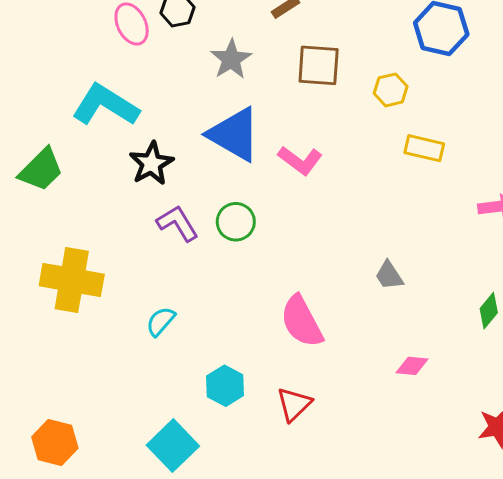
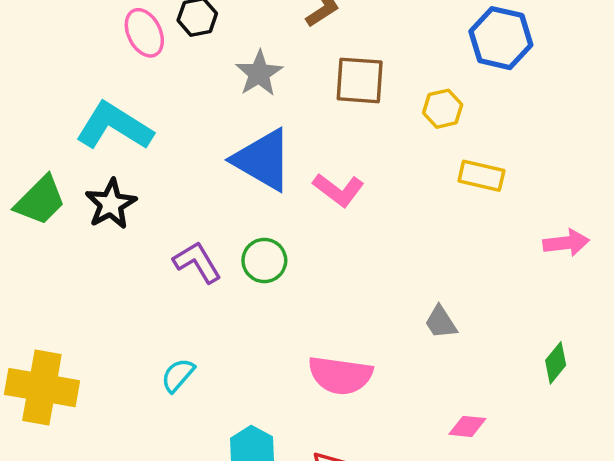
black star: (151, 163) -> (111, 204), moved
yellow cross: (72, 280) -> (42, 388), moved
pink semicircle: (302, 321) -> (340, 375), turned -54

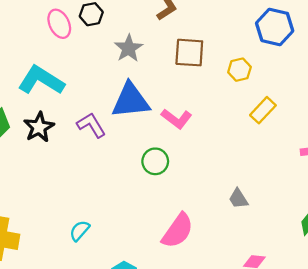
blue triangle: (263, 160) -> (131, 101), turned -36
yellow rectangle: (481, 176) -> (263, 110), turned -60
green circle: (264, 260) -> (155, 161), moved
purple L-shape: (197, 262) -> (91, 125), moved
pink semicircle: (340, 375) -> (178, 231), turned -63

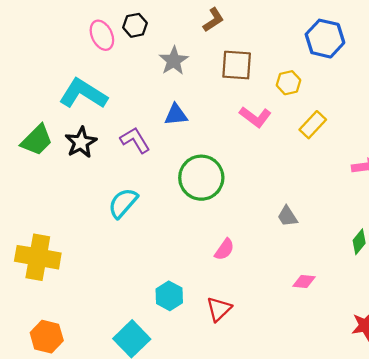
blue triangle: (131, 101) -> (176, 115), size x0.6
pink L-shape: (177, 119) -> (255, 117), moved
green circle: (155, 161) -> (201, 178), size x1.6
cyan semicircle: (80, 231) -> (123, 203), moved, size x1.4
pink semicircle: (178, 231) -> (224, 249), size x0.6

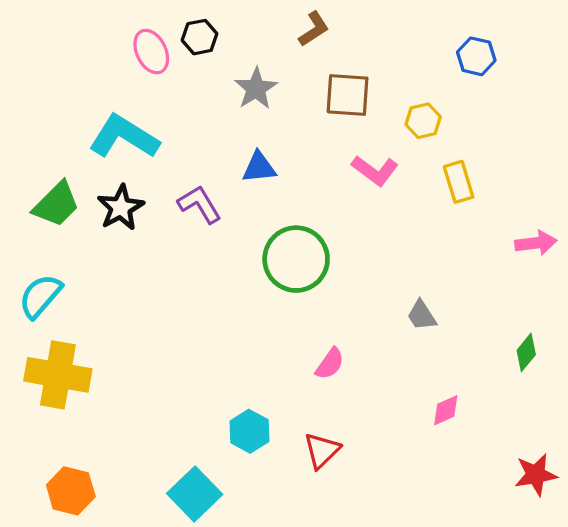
blue hexagon: (325, 39) -> (476, 56), size x0.7
yellow rectangle: (313, 125) -> (459, 182), turned -60
cyan semicircle: (123, 203) -> (40, 296), moved
pink diamond: (304, 281) -> (446, 410), turned -30

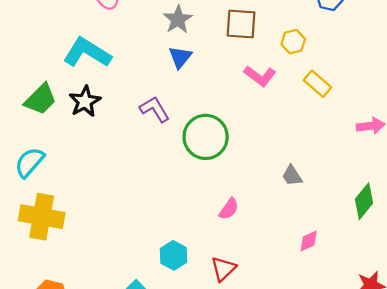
blue triangle: (259, 167) -> (180, 57), moved, turned -45
yellow rectangle: (459, 182) -> (318, 84), turned -32
purple L-shape: (200, 204) -> (155, 109), moved
green diamond: (526, 352) -> (364, 201), size x1.4

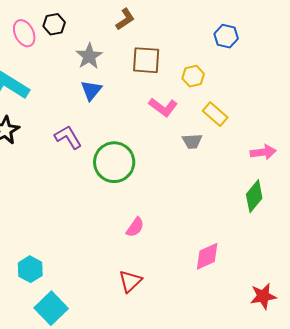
gray trapezoid: (292, 176) -> (192, 141), moved, turned -60
green diamond: (364, 201) -> (254, 196), moved
pink diamond: (309, 241) -> (207, 256), size x1.4
cyan hexagon: (173, 255) -> (30, 269), moved

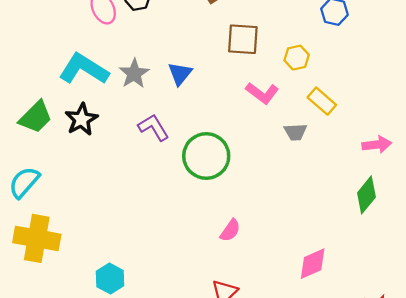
gray star: (89, 56) -> (134, 74), moved

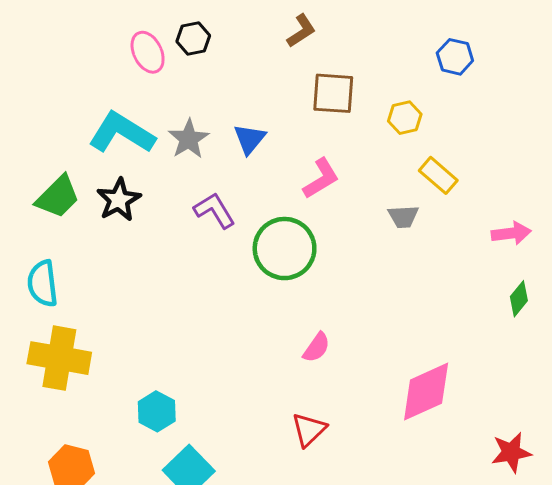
pink L-shape: (262, 93) -> (321, 179), moved, turned -68
cyan semicircle: (24, 182) -> (43, 284), turned -48
green diamond: (366, 195) -> (519, 299), moved, size x0.7
pink diamond: (313, 264) -> (426, 392), size x1.4

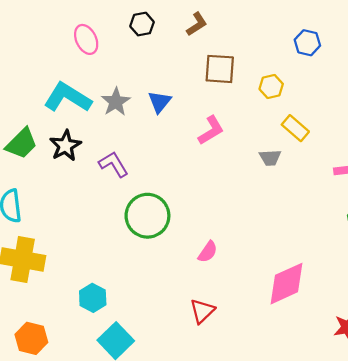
black hexagon: (193, 39) -> (142, 24), moved
purple L-shape: (215, 210) -> (114, 164), moved
green circle: (285, 249) -> (147, 216), moved

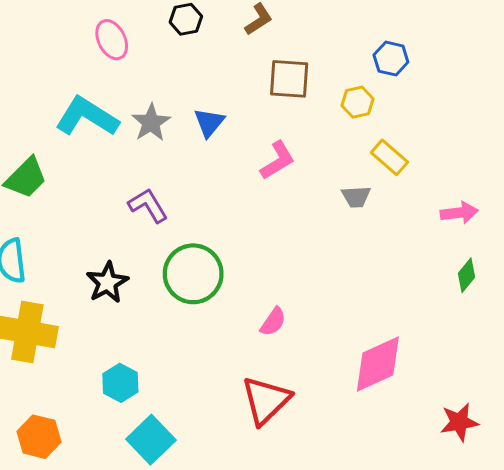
blue hexagon: (307, 43) -> (391, 59), moved
black star: (65, 146) -> (107, 283), moved
red triangle: (202, 311) -> (266, 400), size x1.5

